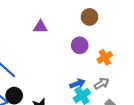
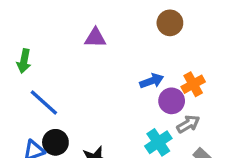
purple circle: (80, 45) -> (172, 101), moved
blue arrow: (77, 84) -> (152, 81), moved

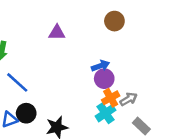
orange cross: (193, 84) -> (111, 98), moved
purple circle: (172, 101) -> (104, 79), moved

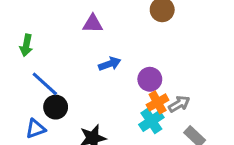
blue arrow: (100, 66) -> (110, 64), moved
black circle: (26, 113) -> (56, 107), moved

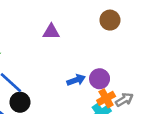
blue arrow: (110, 64) -> (76, 80), moved

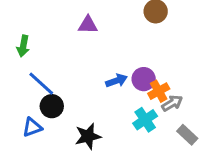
orange cross: (106, 98) -> (159, 91), moved

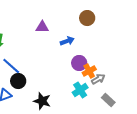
blue arrow: (117, 81) -> (67, 41), moved
black star: (88, 136) -> (42, 101), turned 30

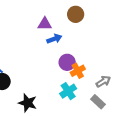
purple triangle: (42, 27) -> (45, 24), moved
gray arrow: (98, 79) -> (103, 81), moved

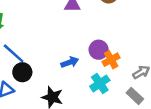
blue arrow: (54, 39) -> (70, 62), moved

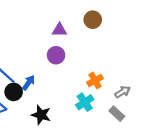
purple circle: (99, 50) -> (56, 55), moved
blue arrow: (70, 62) -> (29, 83), moved, turned -35

